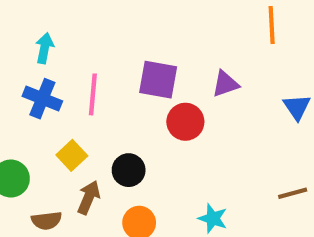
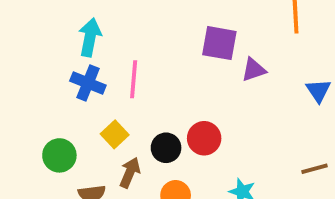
cyan arrow: (44, 48) -> (90, 37), size x1.4
purple square: (158, 80) -> (219, 43), moved
red circle: (185, 122) -> (204, 138), moved

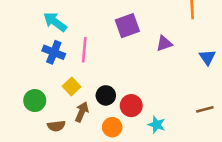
cyan arrow: (90, 37) -> (55, 22), turned -65
purple square: (219, 43) -> (127, 26), moved, turned -30
red circle: (204, 138) -> (131, 106), moved

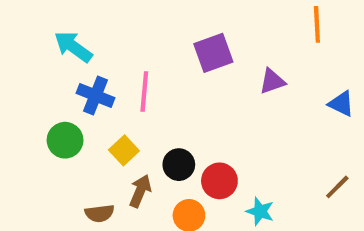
cyan arrow: (55, 22) -> (73, 47), moved
blue triangle: (207, 57) -> (341, 104), turned -30
green circle: (35, 101) -> (65, 140), moved
brown line: (205, 109) -> (337, 187), turned -30

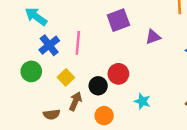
blue cross: (96, 96) -> (49, 45), turned 30
red circle: (219, 181) -> (118, 74), moved
cyan star: (260, 211) -> (142, 101), moved

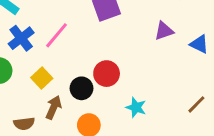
purple triangle: (153, 37) -> (164, 31), moved
pink line: (78, 43) -> (56, 35), turned 35

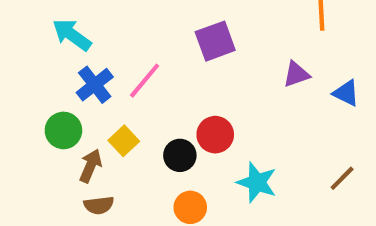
brown arrow: (54, 107) -> (90, 166), moved
cyan star: (136, 107) -> (257, 182), size x1.4

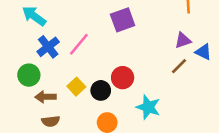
purple triangle: (296, 74) -> (183, 40), moved
yellow square: (124, 141) -> (76, 87), moved
brown arrow: (90, 166) -> (46, 97), turned -114
brown line: (342, 178) -> (179, 66), moved

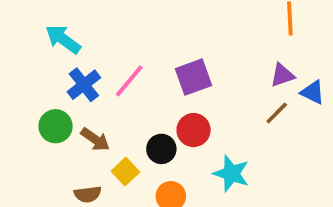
purple square: (123, 20) -> (194, 77), moved
yellow square: (76, 87) -> (125, 172), moved
brown arrow: (46, 97) -> (95, 139), moved, turned -144

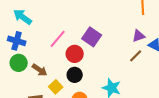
purple square: (194, 77) -> (92, 37), turned -36
blue cross: (84, 85) -> (17, 41), moved, turned -36
red circle: (194, 130) -> (75, 54), moved

